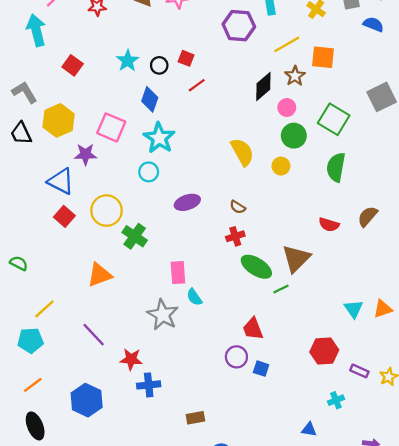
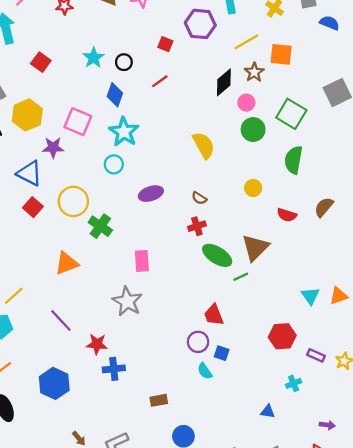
red square: (186, 58) -> (165, 44), moved
yellow circle: (281, 166) -> (253, 188), moved
cyan semicircle: (194, 297) -> (205, 371), moved

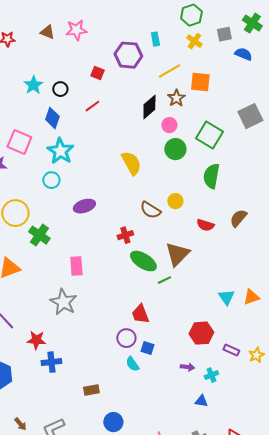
brown semicircle: (199, 198) -> (150, 210), moved, size x1.5
blue triangle: (268, 412) -> (201, 401), moved
purple arrow: (327, 425) -> (187, 367), moved

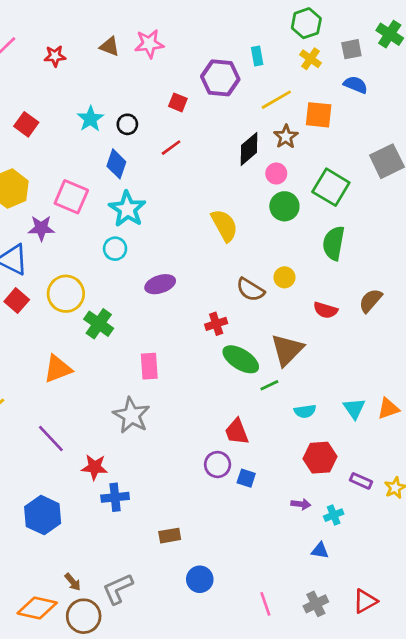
blue semicircle: (243, 54) -> (356, 85), moved
cyan semicircle: (132, 364) -> (305, 411), moved, turned -63

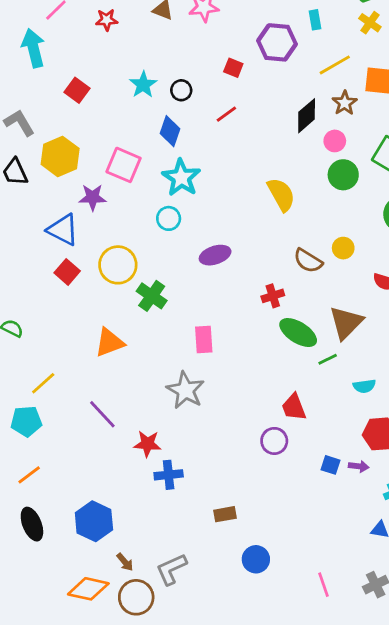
blue square: (246, 478) -> (331, 465), moved
purple arrow: (301, 504) -> (359, 466), moved
blue hexagon: (43, 515) -> (94, 521), moved

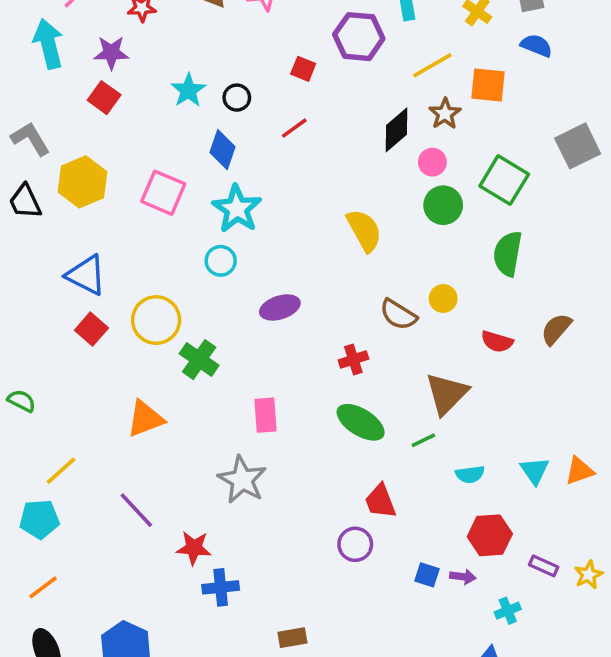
purple star: (93, 197) -> (111, 53), moved
green ellipse: (298, 333) -> (361, 422), moved

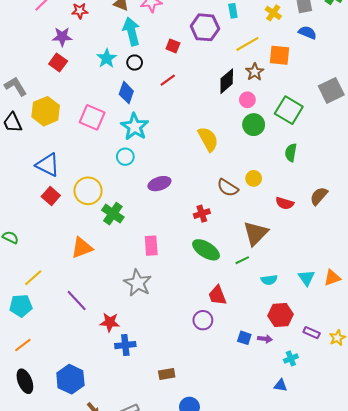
cyan arrow: (48, 44) -> (132, 31), moved
green semicircle: (508, 254) -> (291, 153), size x0.7

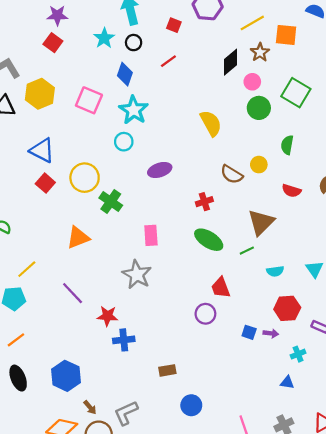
green semicircle: (291, 153) -> (287, 145), moved

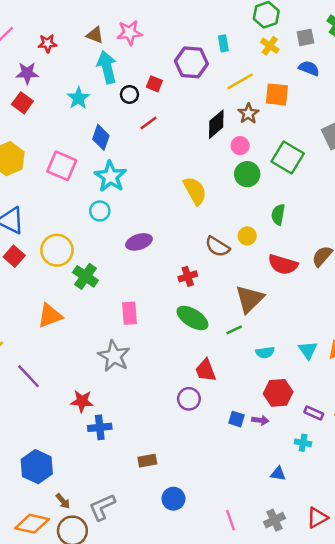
black circle: (134, 43) -> (129, 94), moved
red semicircle: (292, 191) -> (283, 264), size x1.4
purple line: (73, 293) -> (28, 376), moved
cyan cross: (298, 354) -> (303, 443), moved, turned 32

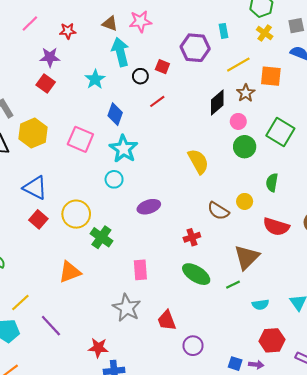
red trapezoid: (206, 370) -> (167, 320), moved

